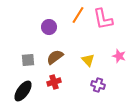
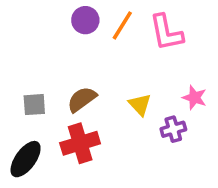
purple circle: (49, 27) -> (85, 20), moved
red cross: (54, 82) -> (80, 143), size x1.5
purple cross: (98, 85) -> (173, 129), moved, turned -32

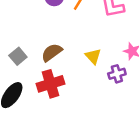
gray square: (34, 105) -> (18, 56), turned -36

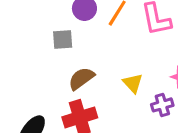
gray square: (18, 56) -> (63, 40), moved, turned 36

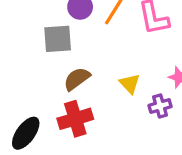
gray square: (63, 40) -> (58, 39), size x1.4

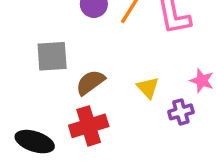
gray square: (58, 39) -> (52, 56), moved
black ellipse: (26, 133) -> (35, 142), turned 72

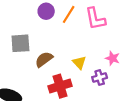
red cross: (89, 126) -> (60, 86), moved

